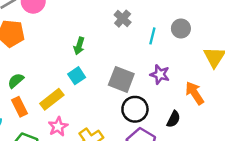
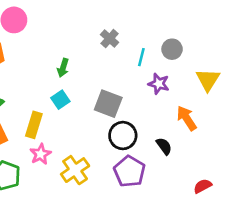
purple star: (160, 74) -> (159, 84), moved
yellow rectangle: (52, 99) -> (34, 125), turned -35
black semicircle: (173, 119) -> (164, 146), turned -63

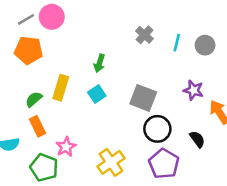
cyan line: (141, 57) -> (177, 43), moved
purple star: (159, 84) -> (193, 90), moved
yellow rectangle: (34, 125) -> (61, 88), moved
pink star: (40, 154) -> (66, 147), moved

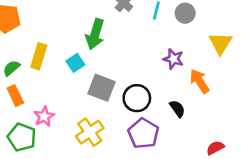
green arrow: (99, 63) -> (95, 34), moved, size x1.6
gray square: (143, 98) -> (102, 88), moved

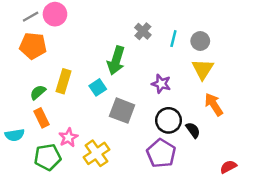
yellow triangle: (220, 43) -> (203, 69), moved
purple star: (173, 59) -> (161, 84), moved
black circle: (137, 98) -> (168, 120), moved
yellow cross: (90, 132) -> (96, 153), moved
green pentagon: (22, 137) -> (48, 157), turned -30

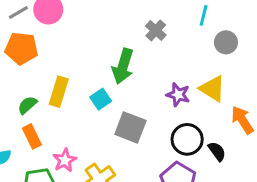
cyan line: (173, 39) -> (204, 15), moved
yellow triangle: (203, 69) -> (213, 89), moved, turned -30

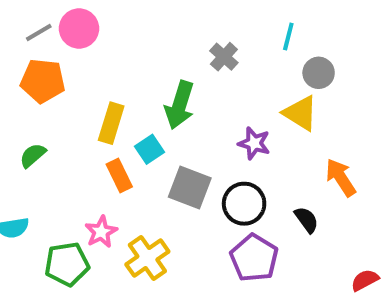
yellow triangle: (213, 89) -> (300, 113), moved
yellow rectangle: (59, 92) -> (111, 123), moved
green semicircle: (27, 105) -> (33, 155), moved
orange rectangle: (32, 136) -> (119, 175), moved
black circle: (187, 139) -> (244, 204), moved

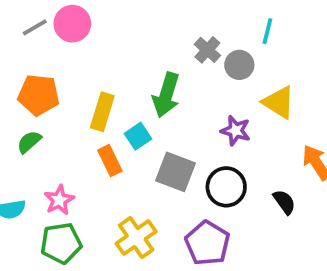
gray circle: (319, 73) -> (239, 65), moved
orange pentagon: (43, 81) -> (39, 95), moved
pink star: (101, 232) -> (59, 200), moved
purple pentagon: (254, 258) -> (207, 243), moved

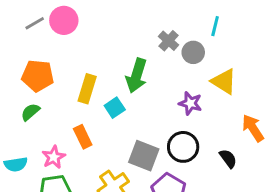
orange rectangle: (110, 161) -> (83, 137), moved
gray square: (176, 172) -> (144, 156), moved

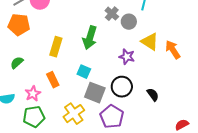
orange pentagon: (38, 76) -> (19, 25), moved
cyan square: (115, 108) -> (84, 72), moved, turned -32
orange arrow: (253, 128) -> (173, 50), moved

